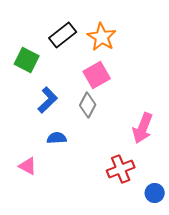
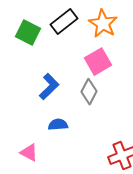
green square: (27, 60) -> (28, 33), moved

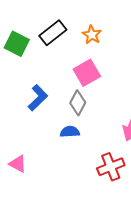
orange star: (103, 24) -> (92, 35), size x0.7
blue semicircle: (58, 125) -> (70, 132), moved

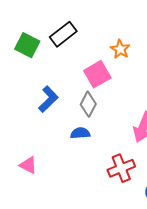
orange star: (92, 35) -> (120, 49), moved

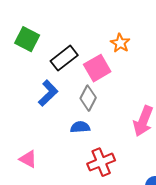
black rectangle: (63, 34) -> (64, 58), moved
red cross: (121, 168) -> (101, 162), moved

